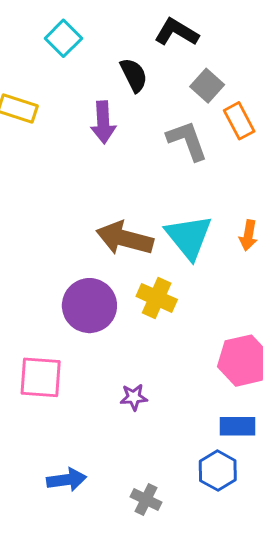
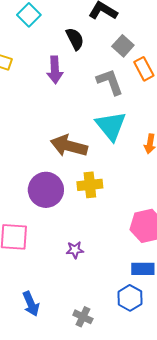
cyan triangle: (189, 237) -> (111, 126), moved
yellow cross: (157, 298) -> (90, 185), turned -30
blue arrow: (67, 480) -> (31, 304), turned 75

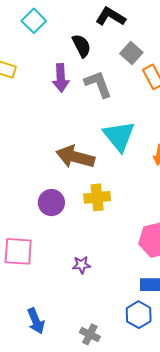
gray L-shape: (110, 82) -> (98, 84), moved
purple circle: (46, 190) -> (51, 203), size x0.7

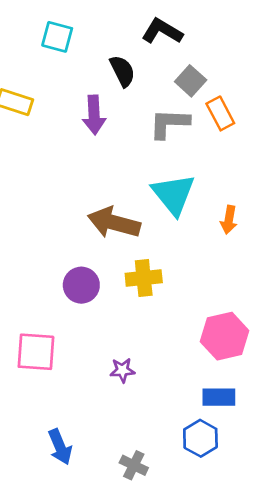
cyan square: (34, 21) -> (57, 37), turned -30
gray L-shape: (98, 84) -> (169, 123), moved, turned -68

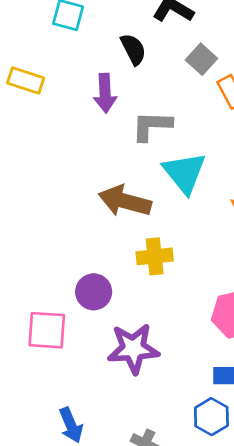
gray L-shape: (169, 123) -> (152, 126), moved
purple circle: (81, 285) -> (94, 292), moved
purple star: (122, 370) -> (133, 349), size x2.0

